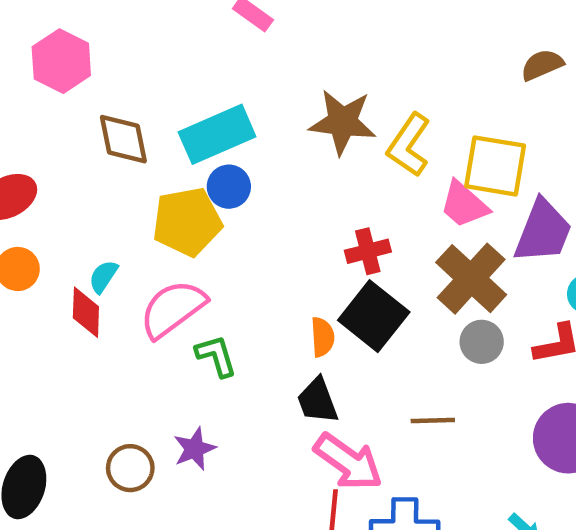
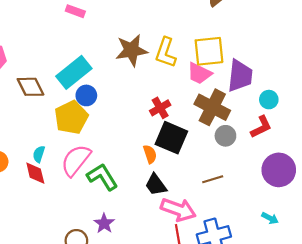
green L-shape: (216, 356) -> (102, 177), size x1.4

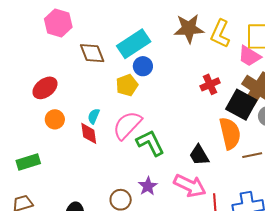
yellow pentagon: (71, 117) -> (127, 85), size x0.7
black square: (171, 138) -> (241, 105), moved
orange semicircle: (150, 154) -> (230, 133), moved, size x1.8
pink arrow: (178, 210) -> (190, 186), moved

